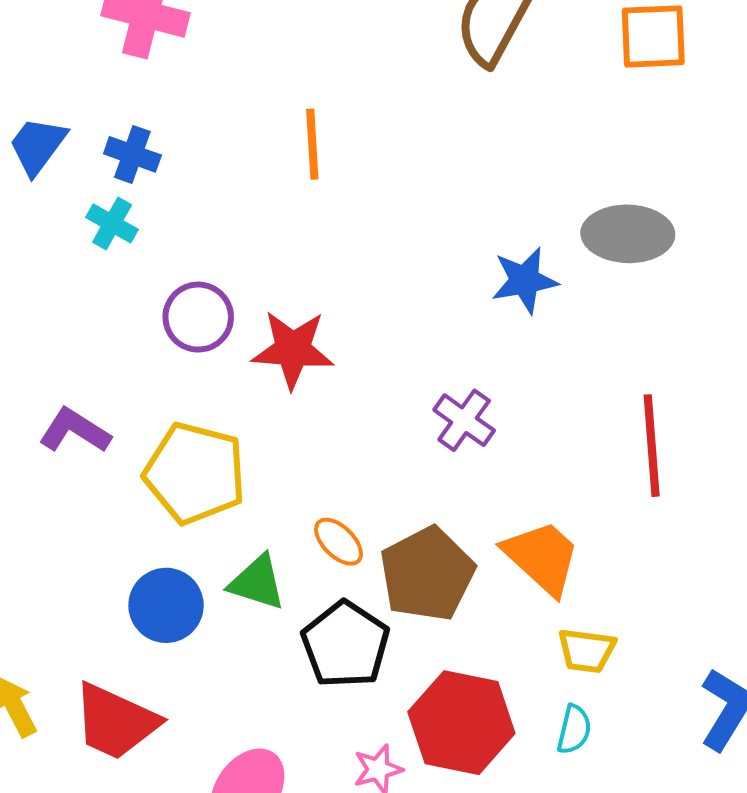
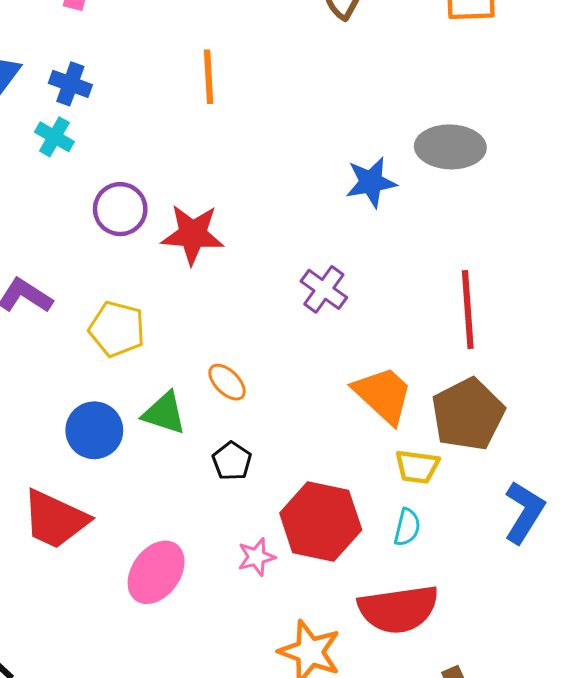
yellow pentagon: (195, 473) -> (117, 329), size x0.7
brown pentagon: (427, 574) -> (468, 414), moved
black pentagon: (346, 644) -> (232, 461), size x0.6

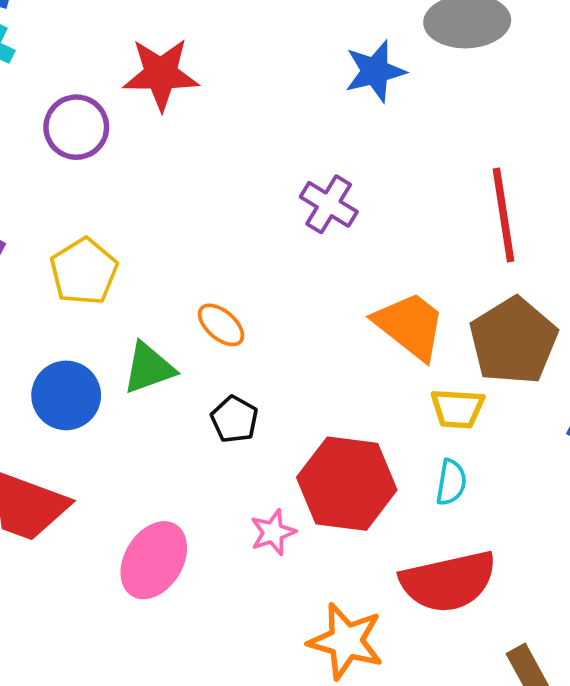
red star: (193, 234) -> (161, 74), moved
yellow pentagon: (117, 329) -> (84, 271), turned 30
green triangle: (164, 413) -> (149, 368), turned -33

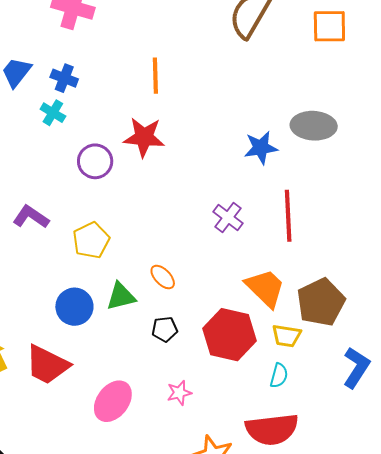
red line: (504, 215) -> (288, 216), moved
black pentagon: (234, 419) -> (165, 329), turned 30
red hexagon: (347, 484) -> (230, 335), moved

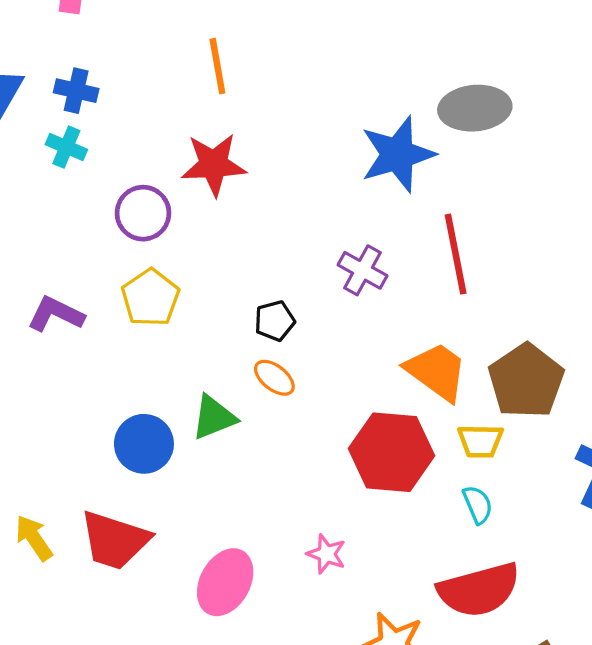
blue star: (261, 148) -> (398, 154), size x1.4
yellow pentagon: (91, 240) -> (150, 298), moved
black pentagon: (165, 329) -> (275, 321), moved
cyan semicircle: (279, 376) -> (478, 505), turned -30
pink star: (179, 393) -> (326, 554), turned -30

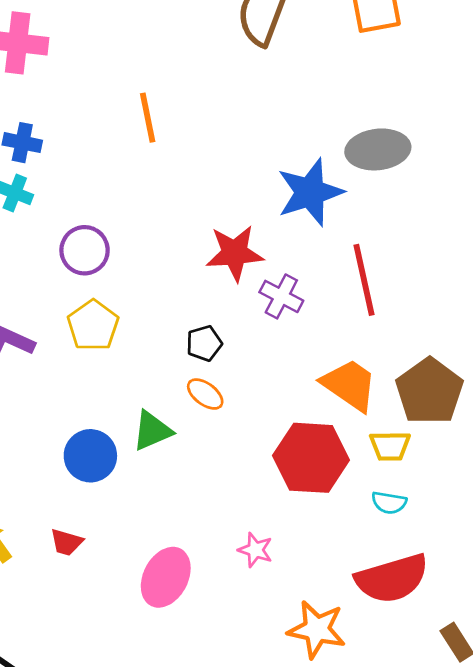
red star: (214, 164) -> (235, 253), moved
cyan semicircle: (478, 505) -> (389, 503), turned 124
red trapezoid: (115, 540) -> (66, 542), size x0.5

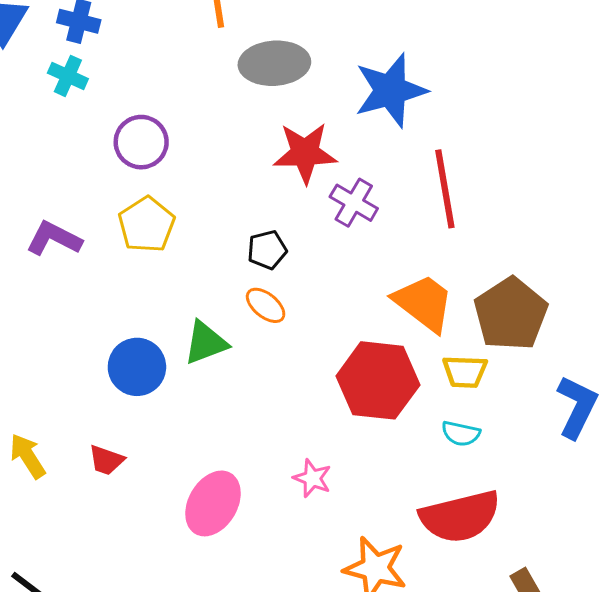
gray ellipse: (378, 149) -> (274, 63), moved

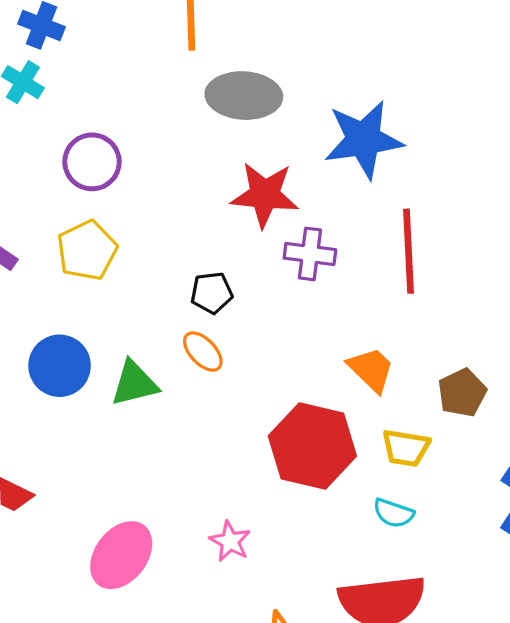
purple cross: (354, 203) -> (310, 254), turned -30
orange trapezoid: (424, 303) -> (371, 369), size x0.7
brown pentagon: (511, 314) -> (462, 393), size x0.6
blue circle: (137, 367) -> (60, 366), moved

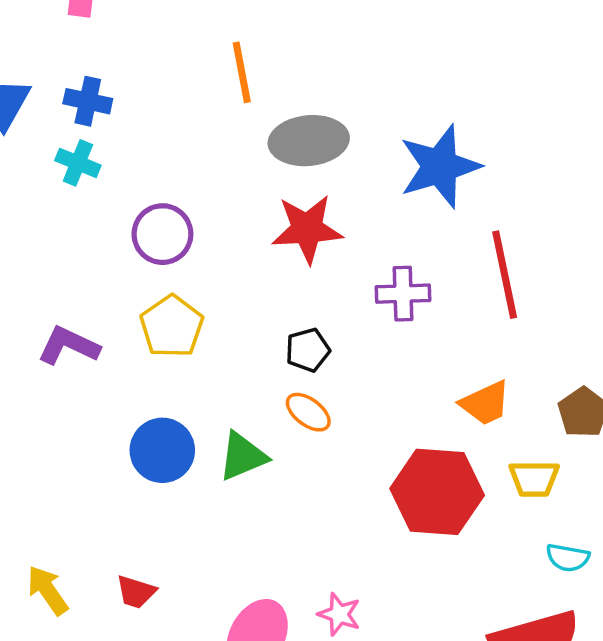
red star: (265, 195) -> (307, 229), moved
orange trapezoid: (371, 369) -> (485, 403), turned 120
cyan semicircle: (393, 513) -> (568, 558), moved
pink star: (230, 541) -> (339, 614), moved

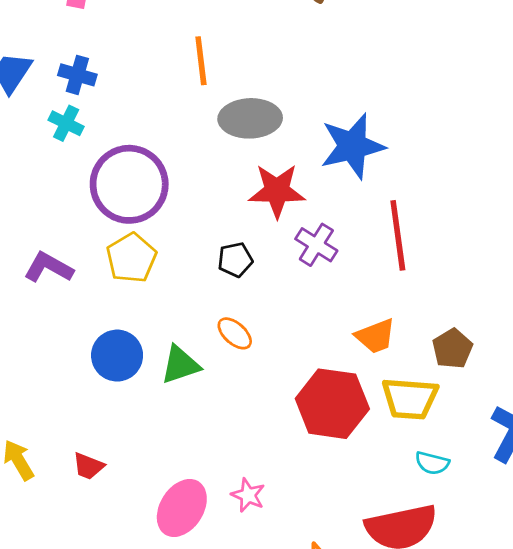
red star: (307, 229) -> (277, 191), moved
purple circle: (162, 234) -> (129, 184), size x1.6
purple cross: (403, 294) -> (316, 245), turned 30
black pentagon: (308, 350) -> (235, 260), moved
yellow trapezoid: (534, 479) -> (410, 399), size x1.4

